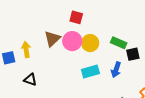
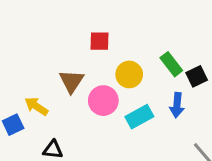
pink circle: (72, 41) -> (103, 101), moved
green rectangle: (119, 43) -> (171, 64), turned 42
yellow arrow: (26, 50) -> (36, 106), turned -35

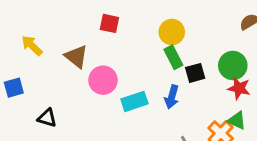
yellow circle: (129, 74) -> (172, 32), moved
brown triangle: (71, 81) -> (76, 56), turned -35
yellow arrow: (36, 106) -> (32, 46), moved

